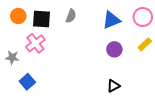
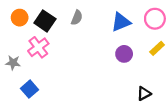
black square: (42, 19) -> (45, 21), turned 30
black triangle: (113, 86) -> (144, 93), moved

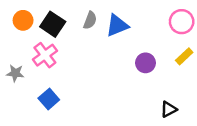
blue triangle: (121, 22) -> (117, 25), moved
blue square: (30, 89) -> (49, 99), moved

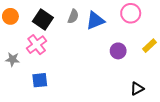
orange circle: (23, 20) -> (10, 16), moved
pink circle: (182, 22) -> (131, 13), moved
blue square: (49, 99) -> (40, 80), turned 35

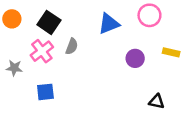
gray semicircle: (73, 16) -> (72, 46), moved
yellow rectangle: (150, 46) -> (171, 52), turned 56
black triangle: (137, 89) -> (157, 101), turned 40

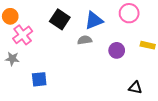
black square: (49, 22) -> (60, 19), moved
gray semicircle: (72, 46) -> (85, 40), moved, turned -120
pink cross: (42, 51) -> (23, 35), moved

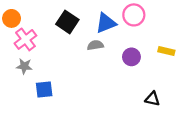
pink circle: (129, 13) -> (134, 15), moved
gray star: (12, 59) -> (24, 66), moved

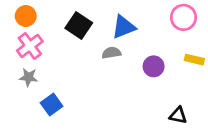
pink circle: (134, 15) -> (184, 17), moved
orange circle: (12, 18) -> (26, 16), moved
blue square: (44, 89) -> (52, 104), turned -30

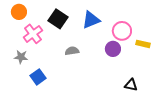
pink circle: (184, 17) -> (122, 31), moved
pink cross: (30, 46) -> (33, 34), moved
gray semicircle: (111, 53) -> (72, 51), moved

